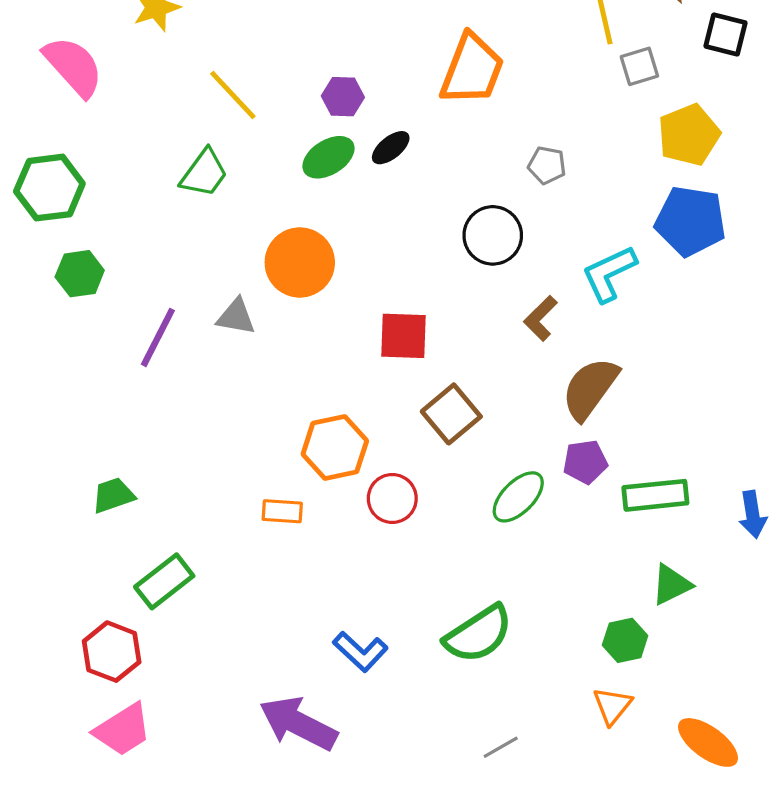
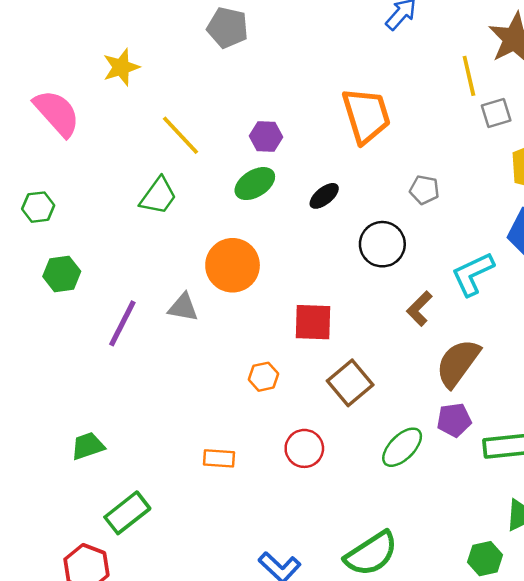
orange trapezoid: (472, 70) -> (366, 115), turned -38
black ellipse: (391, 148) -> (324, 196), moved
green hexagon: (49, 188) -> (38, 207), size x0.6
orange hexagon: (335, 447) -> (263, 377), moved, size x0.6

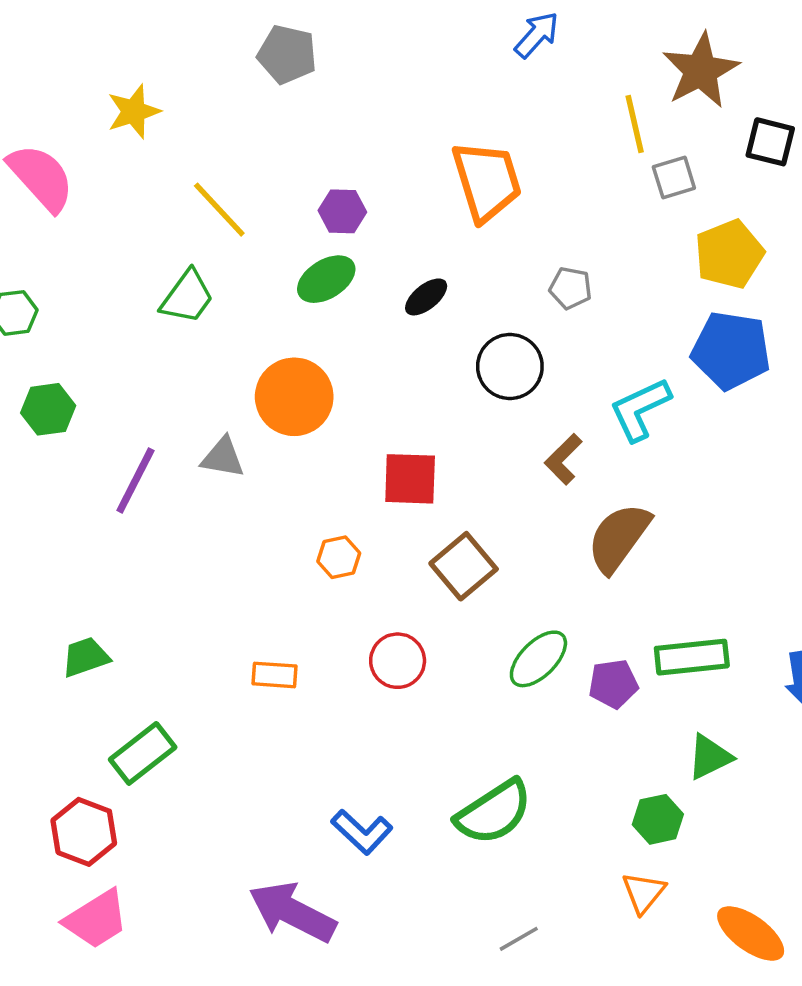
purple pentagon: (454, 420) -> (613, 684), moved

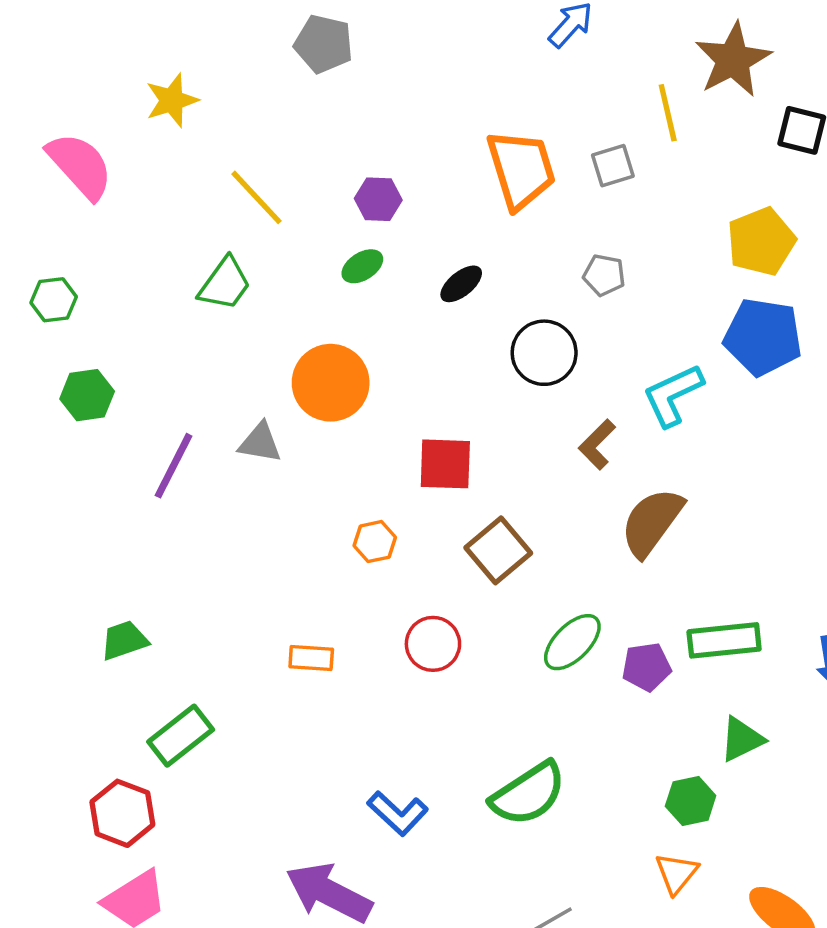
gray square: (674, 177) -> (613, 166), moved
green ellipse: (326, 279) -> (362, 266), size x0.7

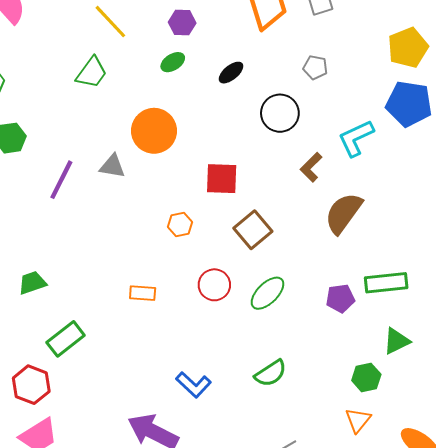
green ellipse: (572, 642) -> (267, 293), moved
green semicircle: (528, 794) -> (271, 373), size x0.7

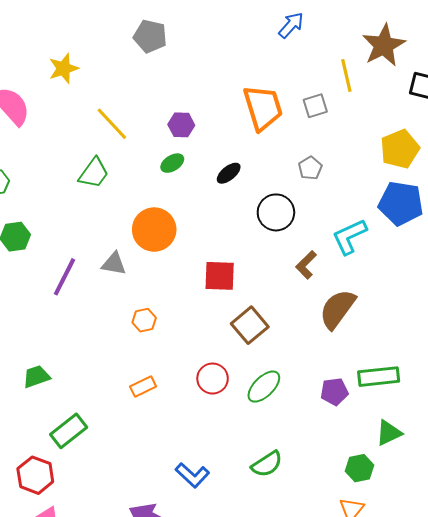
gray pentagon: (315, 67) -> (310, 168), turned 30
orange hexagon: (180, 224) -> (144, 320), moved
orange rectangle: (143, 293) -> (143, 387), turned -30

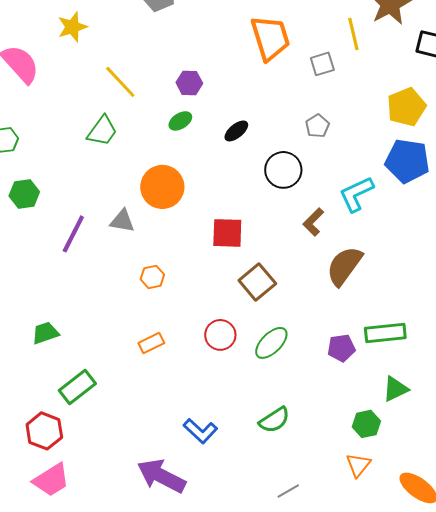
orange trapezoid: (263, 108) -> (270, 38), moved

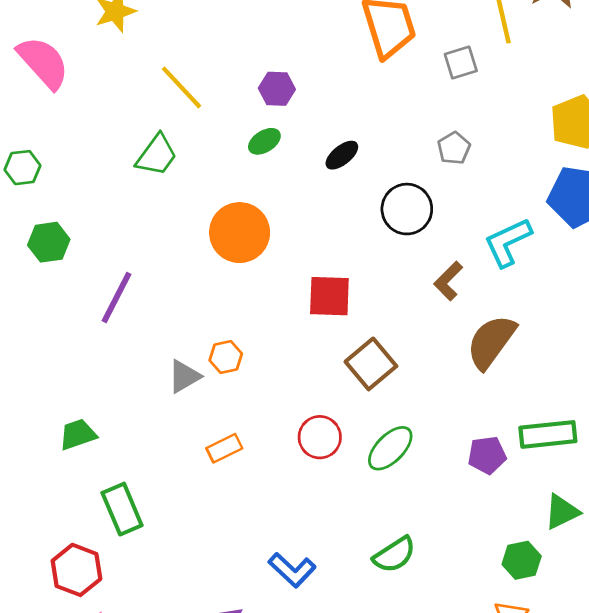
gray triangle: (122, 221) -> (184, 376), moved, turned -40
green rectangle: (77, 387) -> (122, 509), turned -75

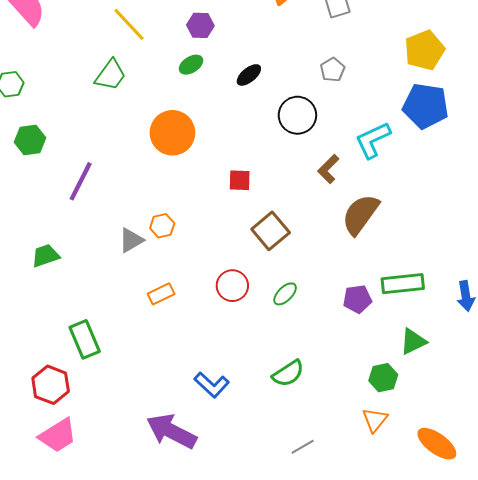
red square: (329, 296) -> (240, 180), size x0.7
green trapezoid: (78, 434) -> (45, 256), moved
green ellipse: (390, 448) -> (285, 294), size x0.7

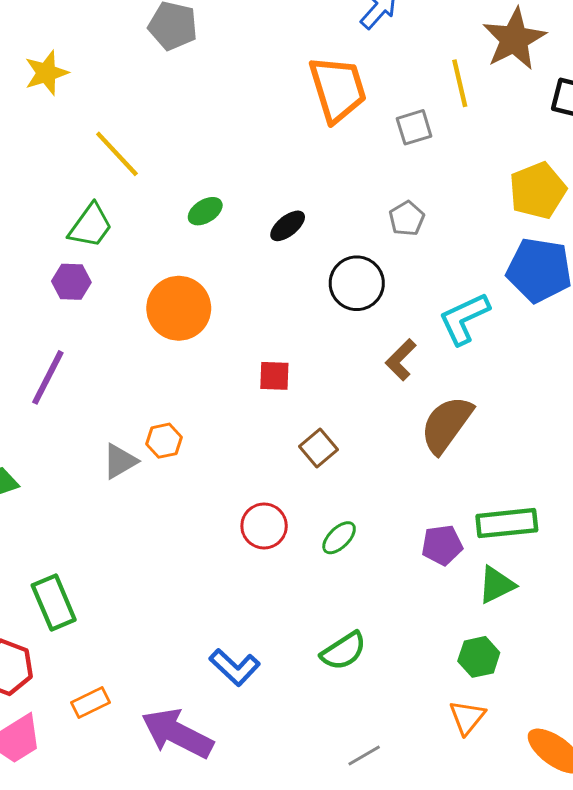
purple hexagon: (200, 25) -> (71, 282), moved
brown square: (271, 231) -> (318, 448), size x0.7
orange rectangle: (161, 294) -> (90, 703), moved
green triangle: (413, 341) -> (496, 585), moved

